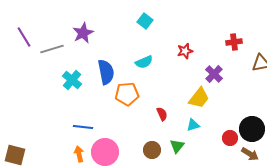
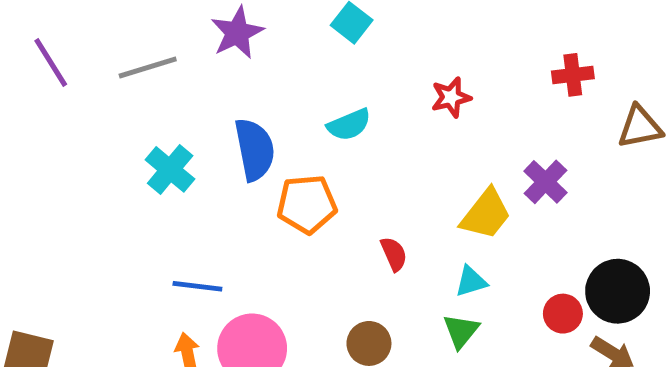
purple star: (83, 33) -> (237, 33), moved
gray line: (52, 49) -> (148, 67), moved
purple cross: (214, 74) -> (545, 182), moved
green triangle: (177, 146) -> (461, 331), moved

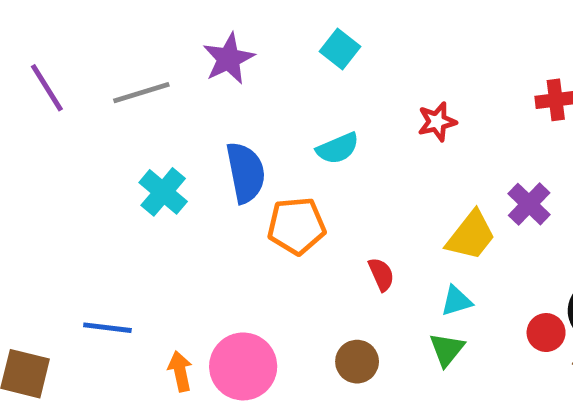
blue line: (197, 286) -> (107, 328), moved

